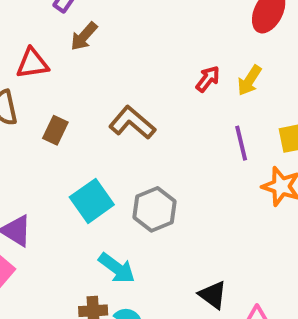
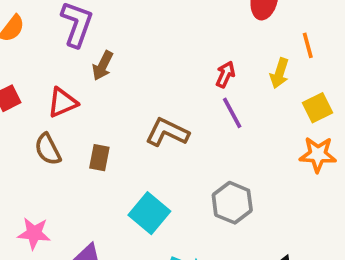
yellow arrow: (249, 80) -> (279, 73), moved
purple line: (241, 143) -> (232, 113), moved
gray hexagon: (154, 209) -> (232, 203), moved

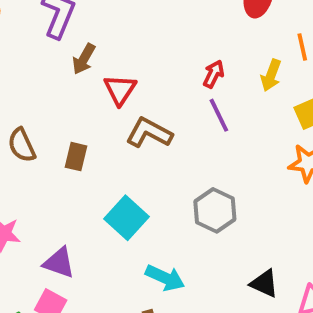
red triangle: (62, 103) -> (120, 90), moved, turned -36

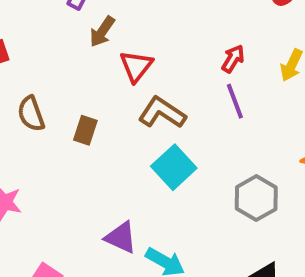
gray hexagon: (215, 210) -> (256, 198), moved
cyan square: (126, 218) -> (174, 167), moved
purple triangle: (59, 263) -> (121, 237), moved

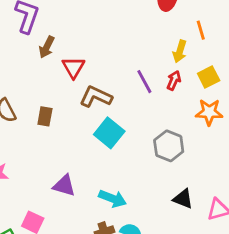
red arrow: (233, 59) -> (174, 80), moved
purple triangle: (121, 237) -> (64, 186), moved

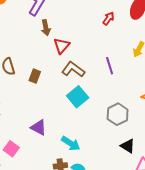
brown arrow: (47, 47) -> (46, 28), turned -49
red arrow: (174, 80) -> (108, 18), moved
black triangle: (183, 199) -> (128, 146), moved

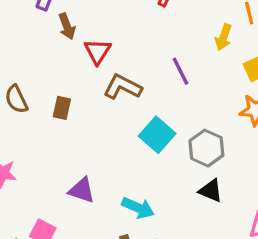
cyan square: (78, 97) -> (157, 135), moved
black triangle: (128, 146) -> (211, 191), moved

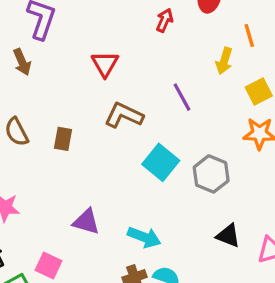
brown arrow: (67, 26) -> (22, 62), moved
red triangle: (98, 51) -> (105, 64), moved
black triangle: (211, 191) -> (228, 236), moved

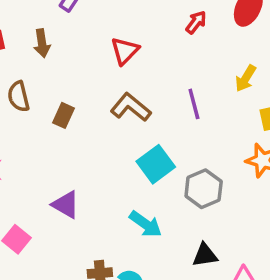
brown arrow: (22, 62) -> (42, 43), moved
black triangle: (228, 236) -> (205, 255), turned -44
cyan arrow: (144, 237) -> (146, 224), moved

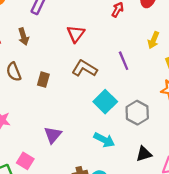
purple triangle: (66, 205) -> (53, 135), turned 48

